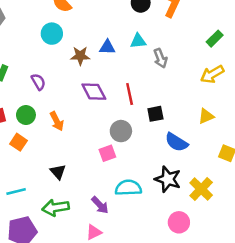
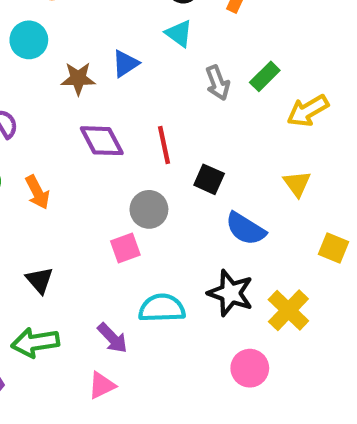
green rectangle: (215, 39) -> (265, 76), moved
cyan triangle: (138, 41) -> (179, 33), moved, turned 42
blue triangle: (107, 47) -> (125, 63), turned -35
black square: (155, 114) -> (209, 179), turned 35
yellow triangle: (206, 116) -> (297, 184), turned -42

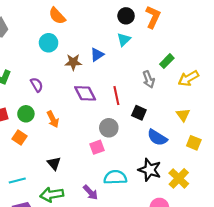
cyan triangle: (179, 33) -> (124, 40), turned 40
gray arrow: (218, 83) -> (149, 79), moved
yellow square: (333, 248) -> (194, 143), moved

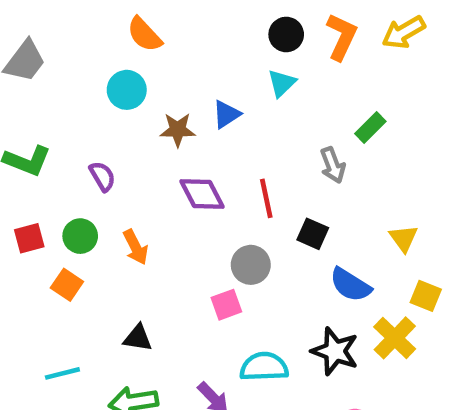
yellow arrow: (188, 78) -> (404, 32), moved
black triangle: (54, 163) -> (138, 338), turned -40
yellow cross: (179, 178) -> (395, 338), moved

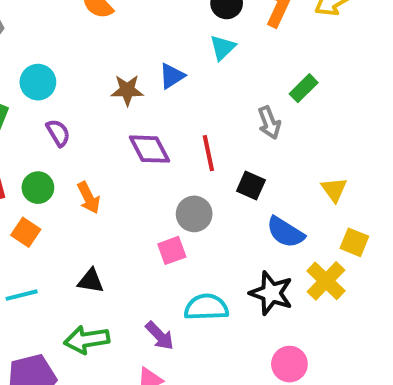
cyan circle: (127, 90) -> (38, 82), moved
cyan line: (62, 373) -> (22, 295), moved

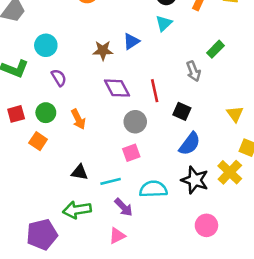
gray circle: (194, 214) -> (135, 122), moved
blue semicircle: (285, 232) -> (190, 144), moved, turned -85
cyan line: (22, 295) -> (111, 181), moved

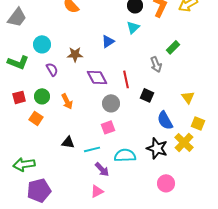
brown star: (103, 50) -> (75, 54), moved
blue semicircle: (190, 144) -> (165, 120), moved, turned 114
green arrow: (77, 210) -> (24, 164), moved

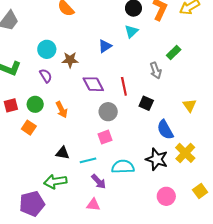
cyan circle: (42, 44) -> (47, 49), moved
yellow square: (198, 123) -> (200, 191), moved, turned 32
green arrow: (24, 164) -> (55, 181), moved
pink triangle: (97, 191) -> (93, 205), turned 32

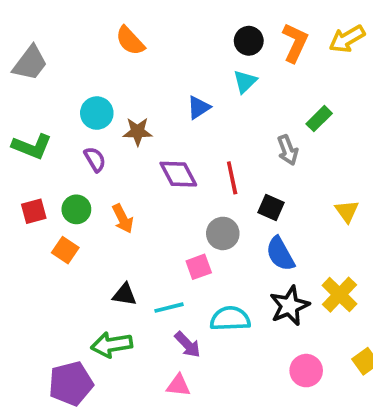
gray circle: (108, 112) -> (223, 233), moved
blue semicircle: (165, 130) -> (280, 254), moved
black star: (157, 159) -> (289, 306), turned 30

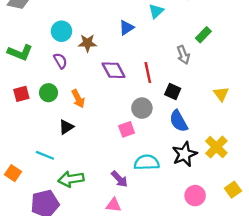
orange square: (65, 250) -> (13, 173), moved
black triangle: (125, 295) -> (66, 127), moved, turned -42
cyan line: (169, 308) -> (45, 155), moved, turned 36

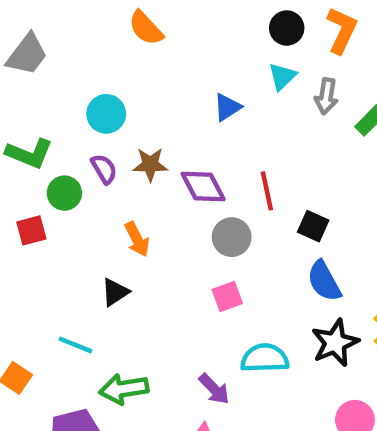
brown star: (88, 43) -> (150, 164), moved
gray arrow: (183, 55) -> (326, 96), moved, turned 30
green circle: (49, 93) -> (64, 193), moved
gray circle: (142, 108) -> (232, 237), moved

